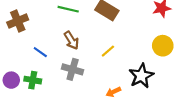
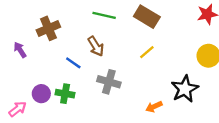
brown arrow: (71, 40) -> (96, 46), moved
yellow line: (108, 51) -> (147, 52), moved

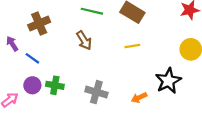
yellow line: (147, 52) -> (132, 46), turned 32
blue line: (73, 63) -> (32, 58), moved
gray cross: (109, 82) -> (96, 92), moved

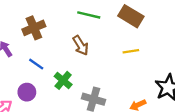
blue line: (32, 58) -> (36, 64), moved
green cross: (55, 85) -> (63, 80), moved, turned 30

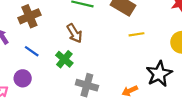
yellow line: (131, 51) -> (137, 34), moved
green cross: (63, 80) -> (64, 59), moved

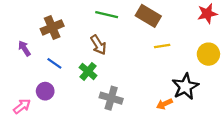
orange arrow: (130, 91) -> (164, 104), moved

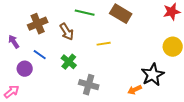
brown arrow: (98, 45) -> (67, 32), moved
yellow line: (162, 46) -> (104, 44), moved
purple circle: (45, 91) -> (25, 69), moved

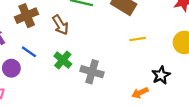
yellow line: (104, 44) -> (138, 39), moved
black star: (153, 75) -> (161, 75), size x0.7
gray cross: (89, 85) -> (92, 72), moved

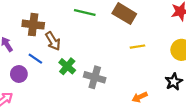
brown cross: (27, 16) -> (33, 25), turned 30
brown arrow: (60, 25) -> (53, 41), moved
black star: (161, 75) -> (174, 82), moved

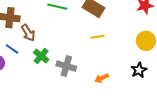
yellow line: (137, 47) -> (98, 37), moved
orange arrow: (140, 97) -> (102, 78), moved

